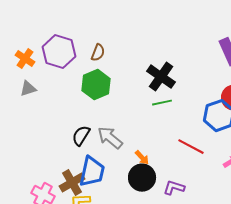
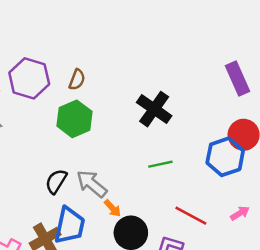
green line: (162, 103) -> (160, 164), moved
red line: (191, 147) -> (191, 216), moved
orange arrow: (142, 158) -> (112, 208), moved

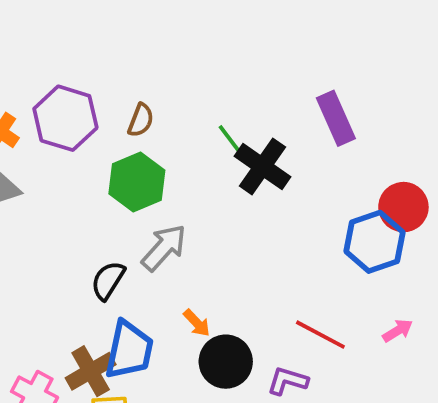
purple rectangle: (237, 78) -> (336, 118), moved
green line: (160, 164) -> (232, 141), moved, turned 65
gray arrow: (92, 184) -> (164, 248), moved, turned 92

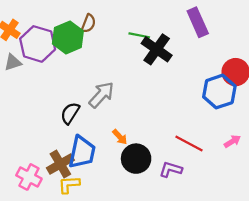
purple hexagon: (65, 118) -> (38, 44), moved
green line: (232, 141) -> (139, 35), turned -42
green hexagon: (137, 182) -> (68, 37), moved

